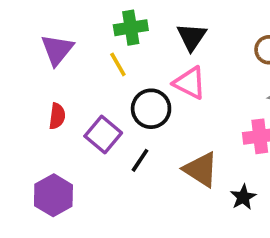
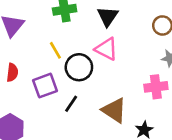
yellow line: (118, 64) -> (55, 50), moved
purple square: (103, 134) -> (45, 86), turned 30

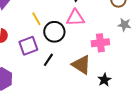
pink triangle: (106, 49) -> (75, 18), turned -30
pink cross: (156, 87) -> (100, 43), moved

